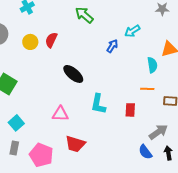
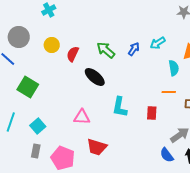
green arrow: (84, 15) -> (106, 50), moved
cyan arrow: (132, 31) -> (158, 43), moved
red semicircle: (51, 40) -> (73, 54), moved

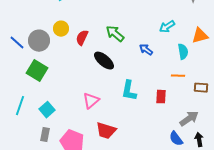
gray circle: (19, 37) -> (39, 41), moved
blue arrow: (134, 49) -> (146, 50), moved, turned -88
pink triangle: (82, 117) -> (91, 101), turned -42

